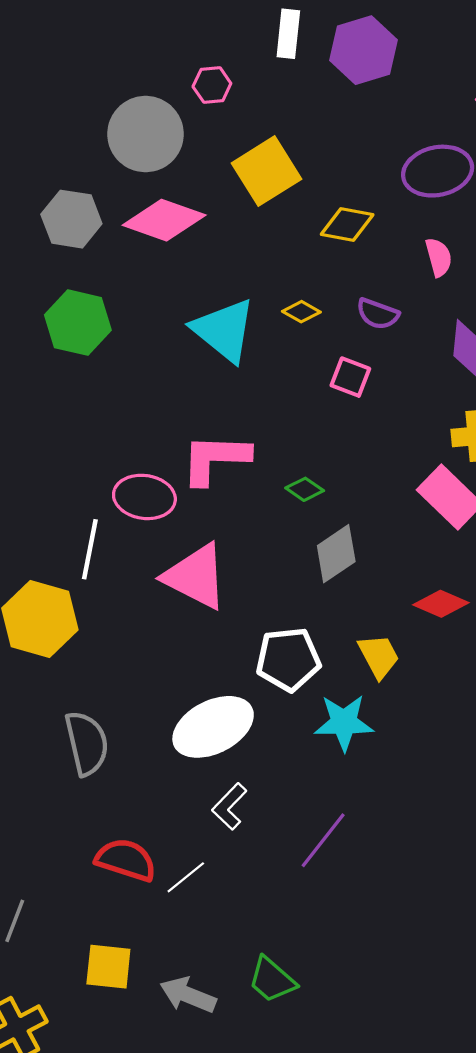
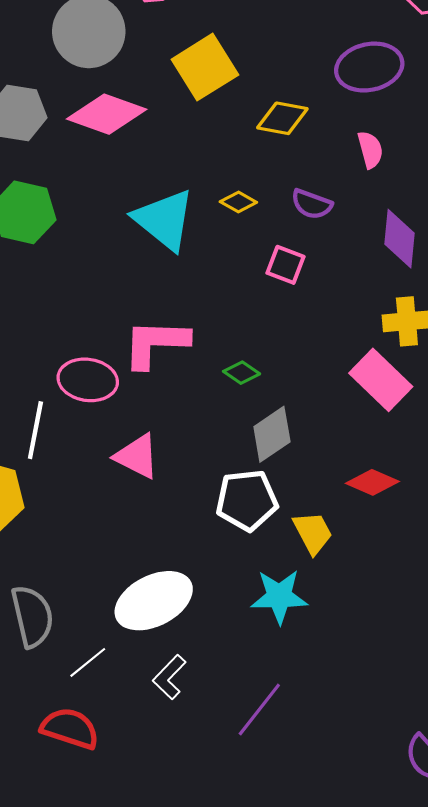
pink triangle: (196, 577) -> (137, 456), size x0.7
white pentagon: (288, 659) -> (247, 500), moved
white line: (186, 877) -> (88, 662), moved

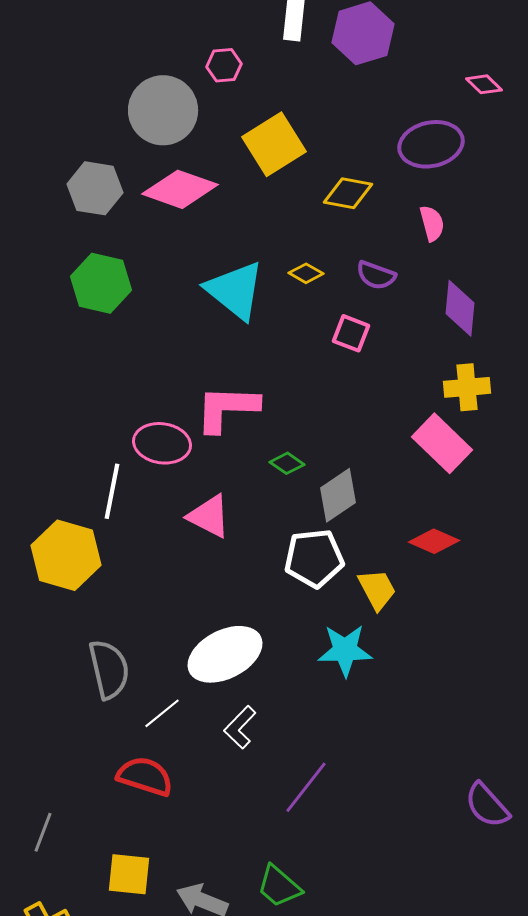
green diamond: (242, 373) -> (287, 463), moved
purple line: (259, 710) -> (306, 787), moved

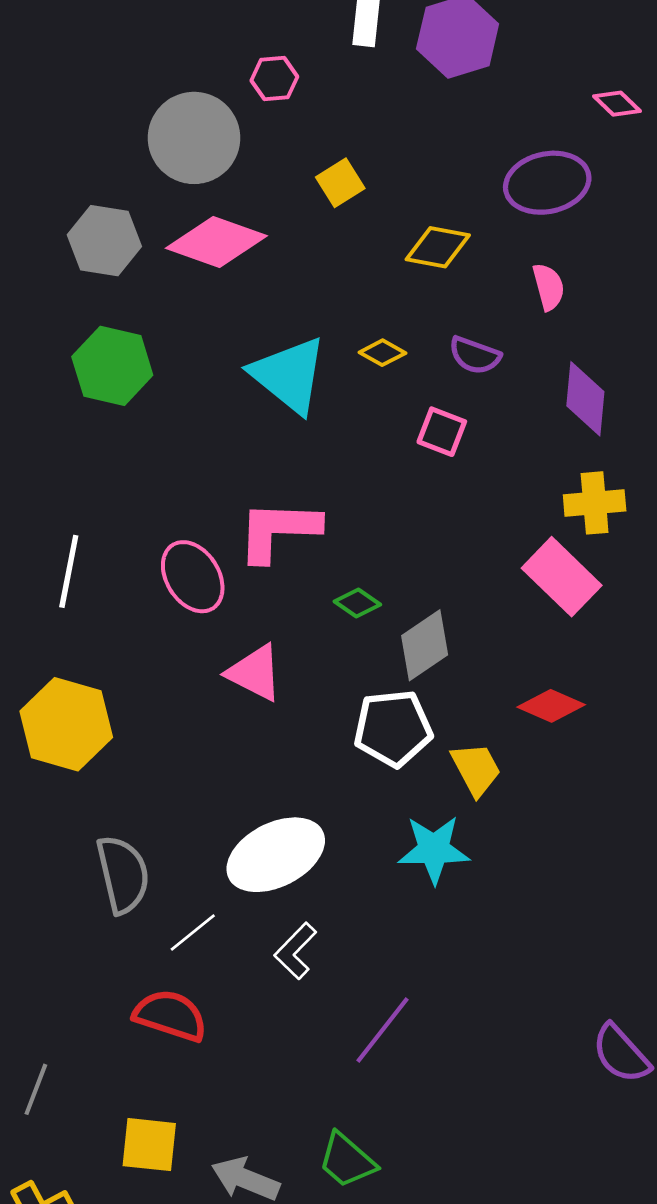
yellow square: (274, 144) -> (340, 183), size x0.6
pink ellipse: (162, 443) -> (193, 577), turned 50
white line: (112, 491) -> (69, 571), moved

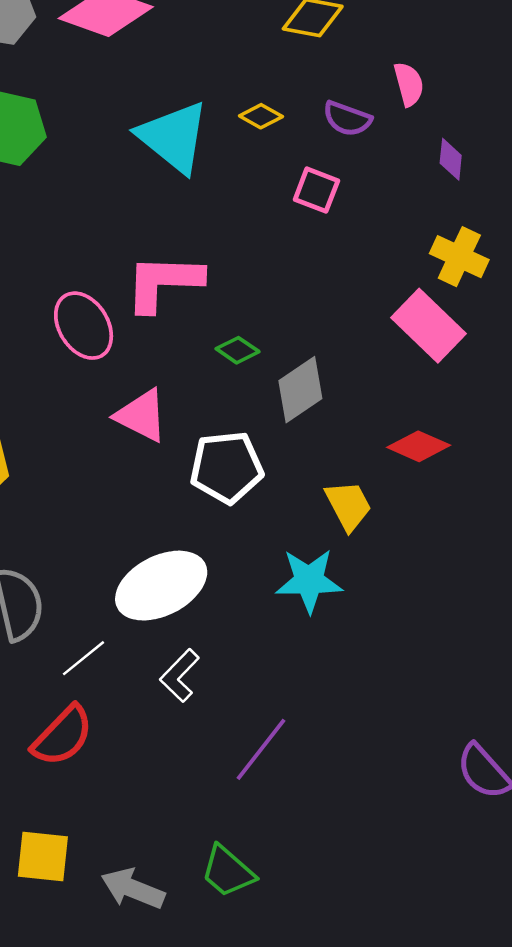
pink semicircle: (548, 287) -> (409, 84), moved
purple diamond: (585, 399) -> (451, 159), size x0.6
yellow cross: (595, 503) -> (459, 257), turned 30
white pentagon: (393, 728) -> (226, 467), moved
red semicircle: (170, 1015) -> (63, 736), turned 116

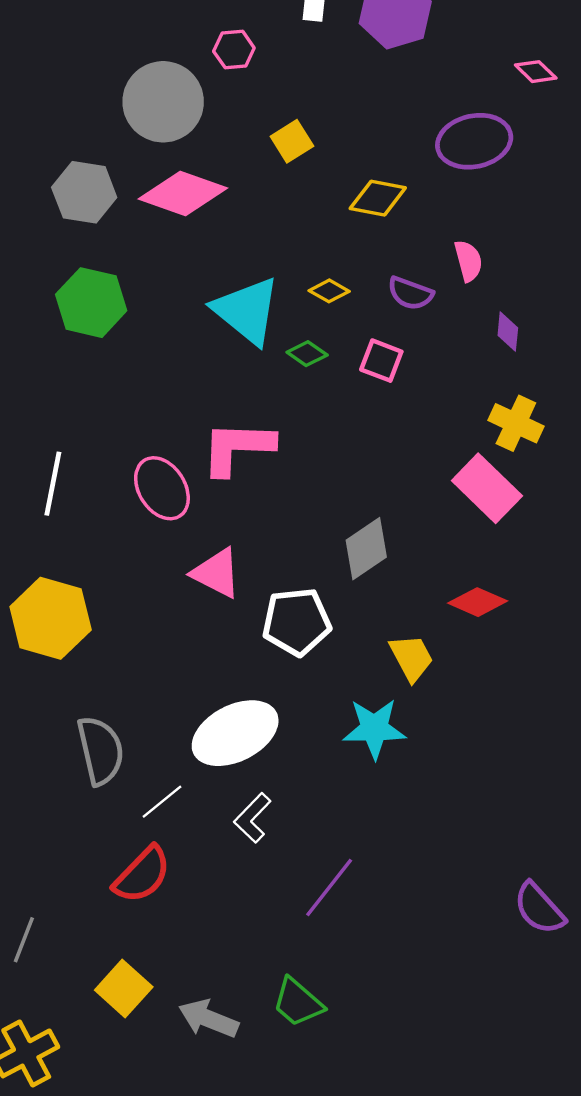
green diamond: (238, 350) -> (307, 354), moved
yellow square: (43, 857) -> (124, 988), turned 36

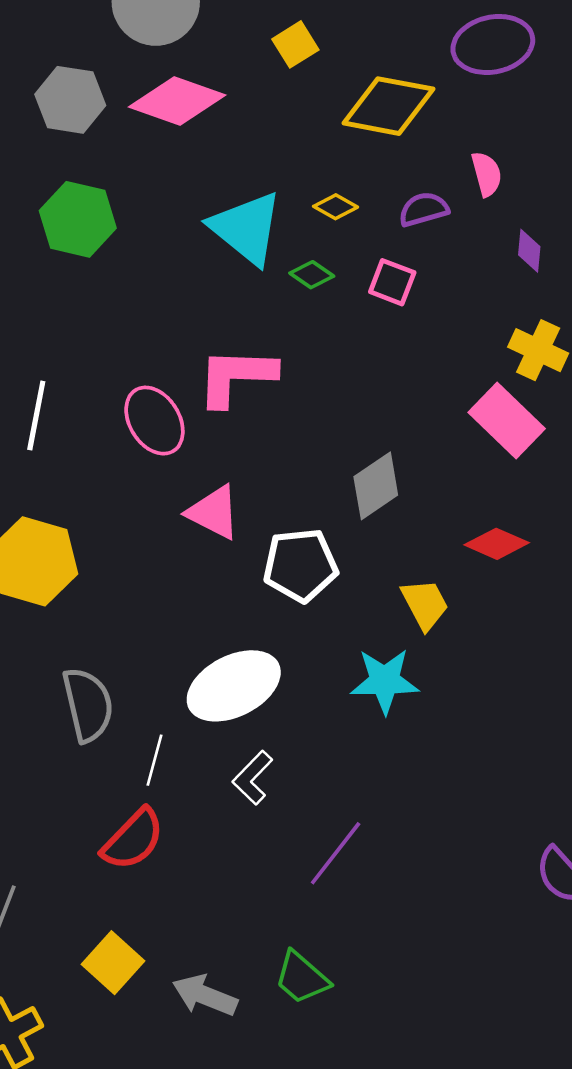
yellow diamond: (378, 198) -> (388, 106), size x1.5
purple semicircle: (410, 293) -> (424, 209), turned 144
white line: (162, 802) -> (154, 760), turned -36

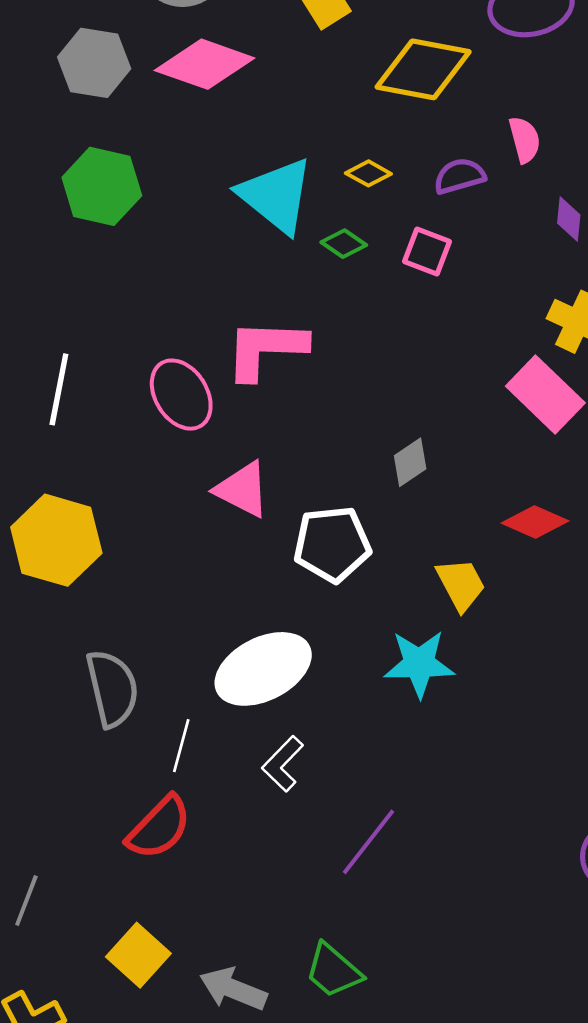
gray diamond: (376, 486) -> (410, 462), size x0.7

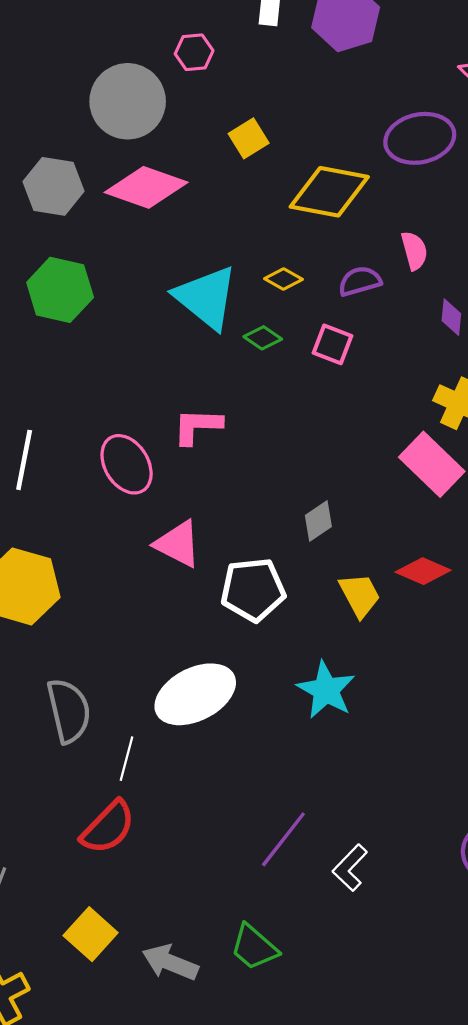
pink L-shape: (266, 349) -> (197, 426), size x0.7
yellow trapezoid: (461, 584) -> (360, 595), moved
cyan star: (419, 664) -> (326, 690), turned 30
white L-shape: (283, 764) -> (350, 868), moved

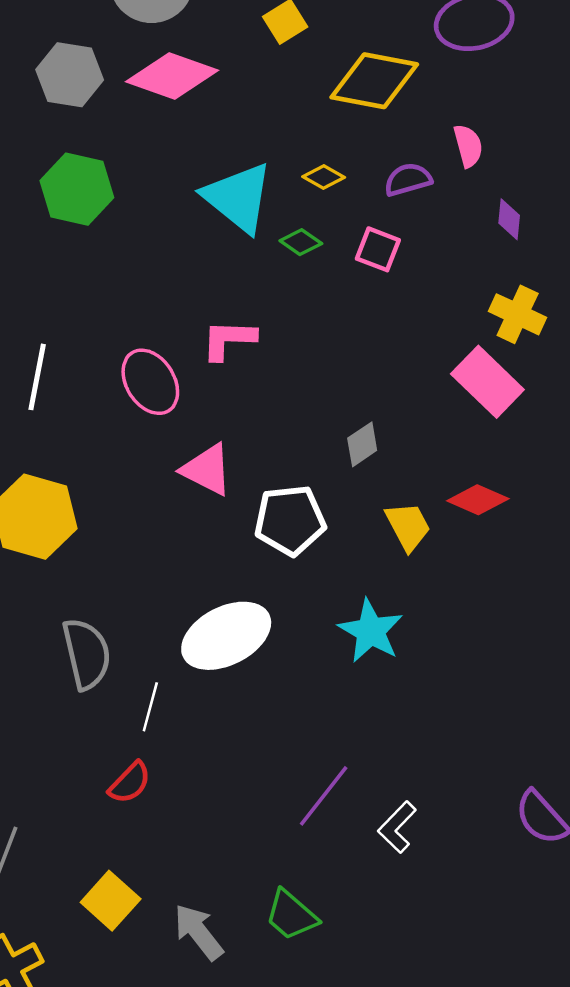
red semicircle: (108, 827) -> (130, 783), size x0.7
gray arrow: (170, 962) -> (198, 932), turned 30

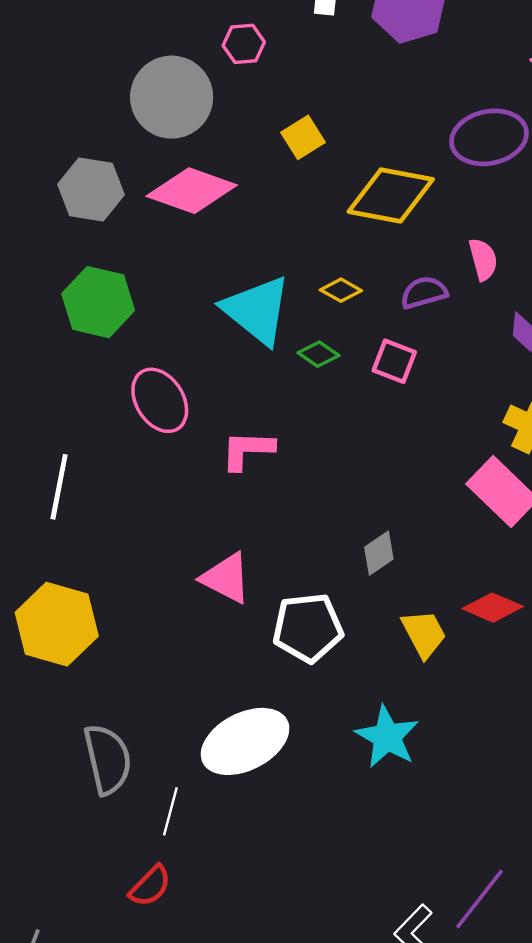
pink ellipse: (150, 382) -> (160, 400), moved
purple line: (324, 796) -> (480, 899), moved

